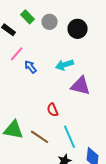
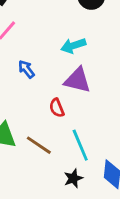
blue arrow: (31, 67) -> (26, 69), moved
purple triangle: (81, 86) -> (77, 80), moved

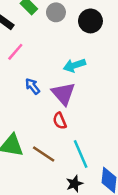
purple triangle: (77, 80) -> (63, 94), moved, turned 35

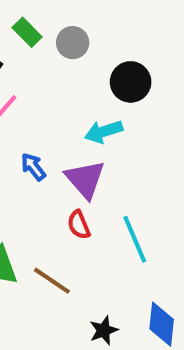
black circle: (90, 21) -> (131, 82), moved
cyan line: (81, 154) -> (135, 239), moved

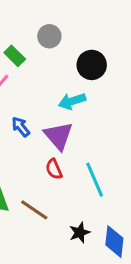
green rectangle: (27, 32) -> (15, 56), moved
black star: (104, 330) -> (80, 233), moved

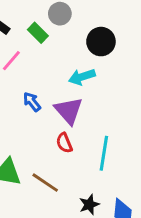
green rectangle: (15, 56) -> (38, 33), moved
cyan line: (95, 180) -> (104, 153), turned 32

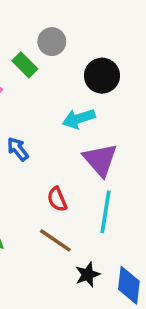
purple triangle: (69, 111) -> (100, 160), moved
brown line: (45, 183) -> (55, 240), moved

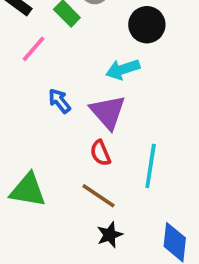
purple triangle: (100, 160) -> (108, 112), moved
black star: (88, 275) -> (110, 235), moved

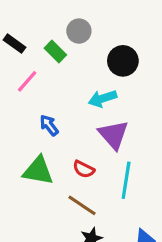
purple triangle: (108, 112) -> (113, 135), moved
red semicircle: (100, 153) -> (84, 169), turned -40
green triangle: (28, 190) -> (38, 171), moved

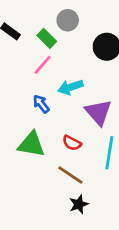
pink line: (27, 81) -> (43, 65), moved
cyan arrow: (102, 99) -> (70, 87), moved

